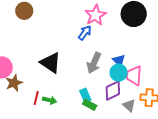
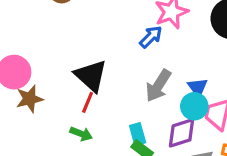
red line: (36, 98) -> (88, 102), moved

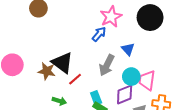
blue triangle: (198, 87) -> (128, 49), moved
brown star: (29, 99) -> (47, 71), moved, turned 30
red line: (88, 102) -> (75, 79), moved, turned 32

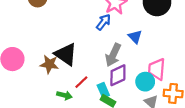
cyan circle: (131, 77) -> (145, 82), moved
red line: (75, 79) -> (81, 82), moved
purple diamond: (125, 95) -> (118, 75), moved

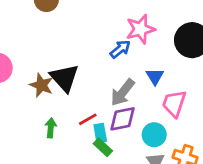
pink trapezoid: (157, 69) -> (174, 104), moved
red line: (81, 82) -> (88, 119), moved
green arrow: (64, 95) -> (51, 128), turned -112

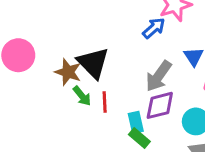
red line: (88, 119) -> (105, 102), moved, turned -60
green arrow: (51, 128) -> (82, 96), moved, turned 138

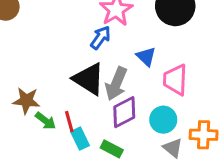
black triangle: (93, 63) -> (89, 79), moved
cyan rectangle: (136, 122) -> (80, 139), moved

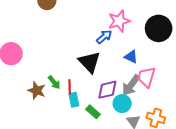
blue triangle: (146, 57) -> (131, 57), turned -32
gray arrow: (116, 84) -> (131, 85), moved
brown star: (26, 101) -> (37, 91), moved
cyan circle: (163, 120) -> (122, 104), moved

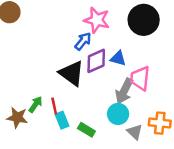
pink star: (119, 21) -> (97, 20), turned -30
green arrow: (54, 82) -> (36, 104), turned -96
purple diamond: (107, 90) -> (96, 61), moved

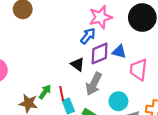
pink star: (97, 20) -> (100, 17), turned -30
black triangle: (72, 73) -> (78, 64), size x0.6
gray arrow: (124, 91) -> (94, 84), moved

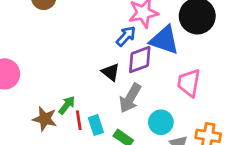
blue triangle: (119, 52) -> (164, 40), moved, size x1.6
red line: (62, 93) -> (79, 120), moved

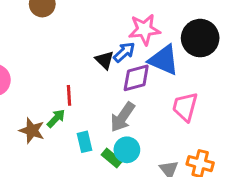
black triangle: (111, 72) -> (105, 60), moved
red line: (79, 120) -> (69, 95), moved
cyan circle: (161, 122) -> (127, 150), moved

